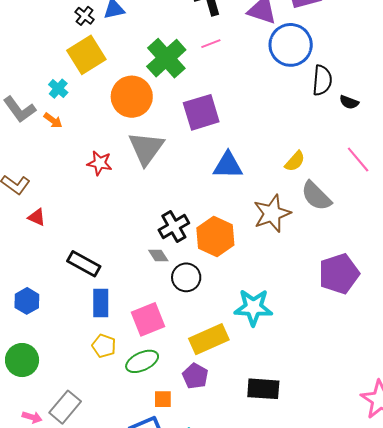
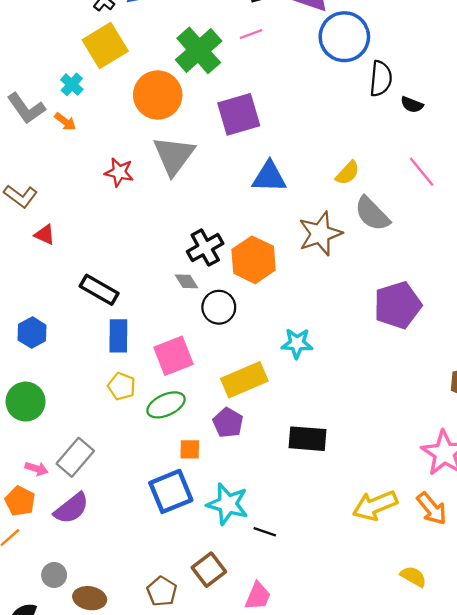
cyan star: (253, 307) -> (297, 343), size x0.7

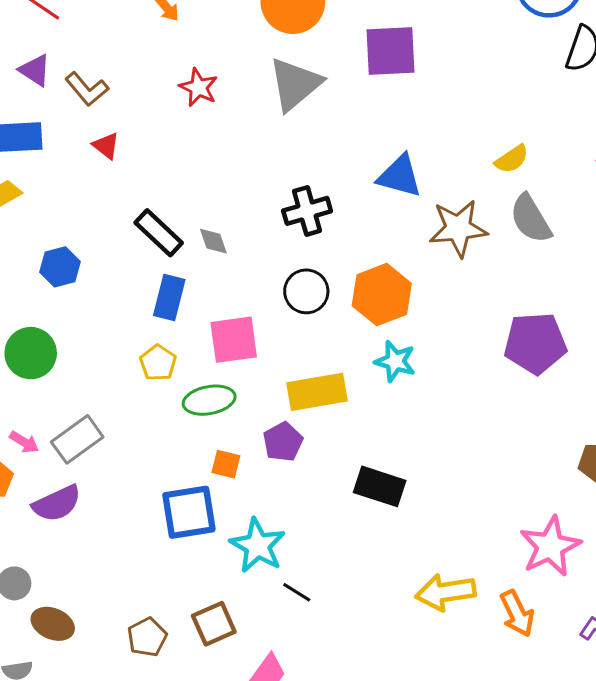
red star: (119, 172) -> (198, 87), moved
blue triangle: (269, 177) -> (400, 176), moved
orange hexagon: (254, 260) -> (382, 295), moved
gray diamond: (187, 281) -> (213, 241), moved

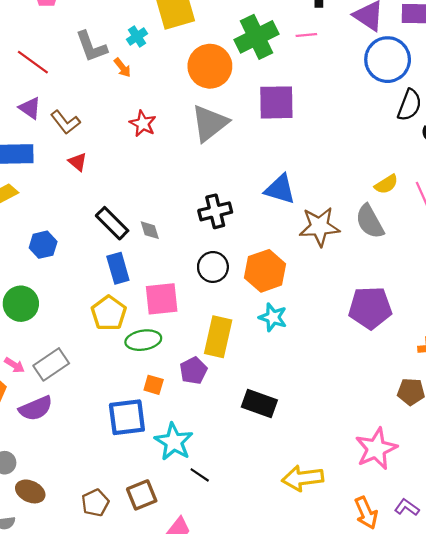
yellow semicircle: (512, 159) -> (386, 184), moved
blue rectangle: (169, 298) -> (118, 268), turned -32
yellow pentagon: (158, 363) -> (109, 313), size x1.4
yellow rectangle: (317, 392) -> (218, 337), turned -69
orange arrow: (517, 614) -> (366, 513), moved

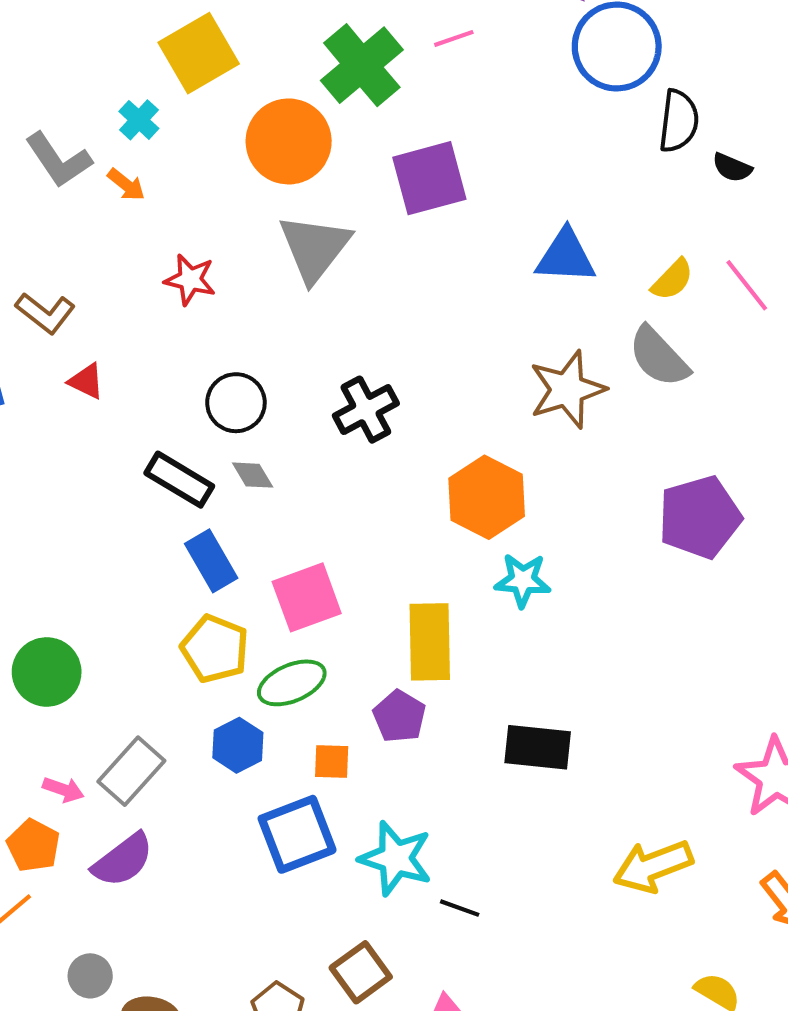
blue triangle: (280, 189) -> (566, 256), moved
blue hexagon: (43, 245) -> (238, 745), moved
black circle: (213, 267) -> (236, 403), moved

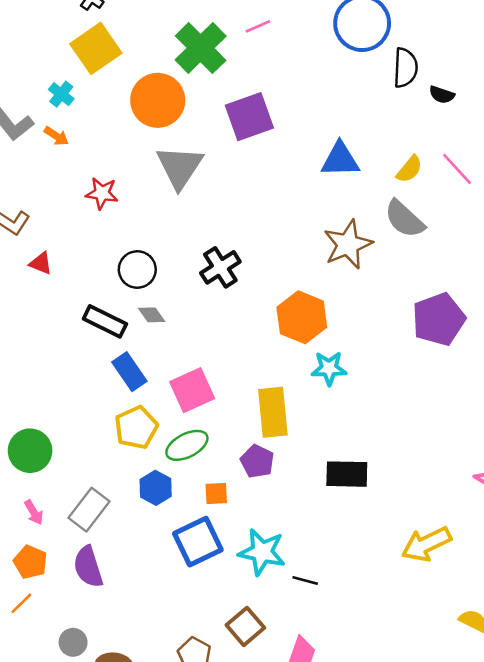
yellow pentagon: (215, 649) -> (136, 427), turned 30
pink arrow: (63, 790) -> (34, 512), moved, turned 45
purple semicircle: (123, 860) -> (88, 567), turned 114

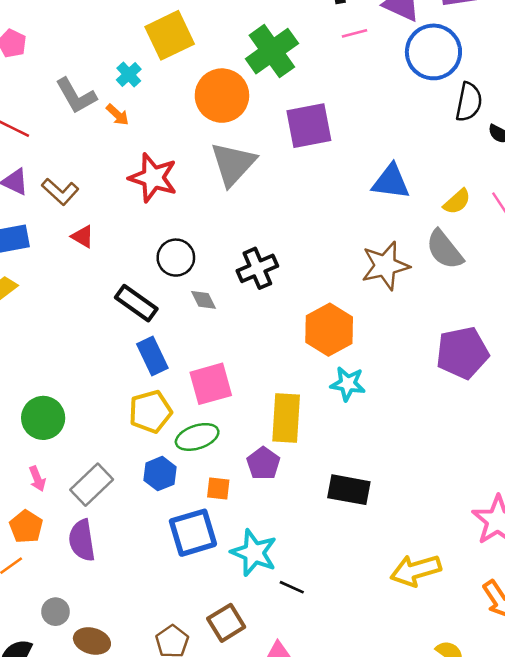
pink line: (258, 26) -> (354, 33), moved
red star: (102, 193) -> (153, 178), size x1.5
gray diamond: (152, 315) -> (203, 300), moved

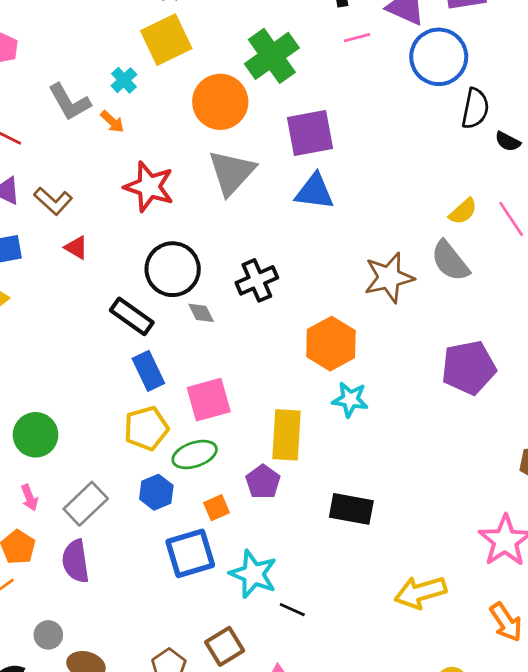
blue triangle: (391, 182) -> (315, 192), moved
black circle: (176, 258) -> (173, 269), size x1.4
orange square: (218, 488) -> (217, 508), turned -30

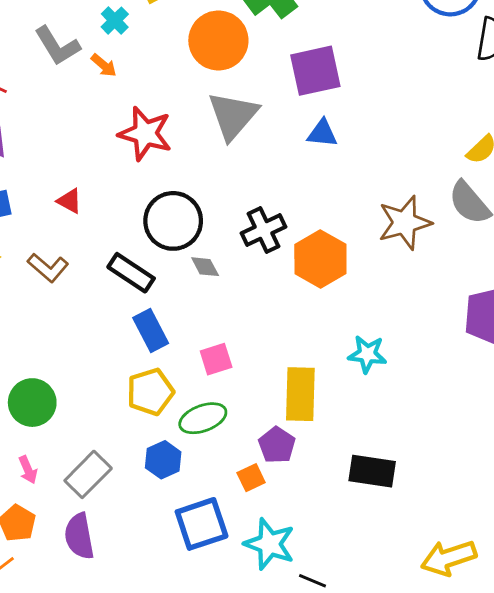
blue triangle: (315, 192) -> (322, 133), size x0.7
brown L-shape: (53, 201) -> (48, 268), moved
orange hexagon: (331, 344) -> (320, 259), moved
pink square: (209, 400) -> (216, 359), size x0.7
orange square: (217, 508) -> (251, 478), moved

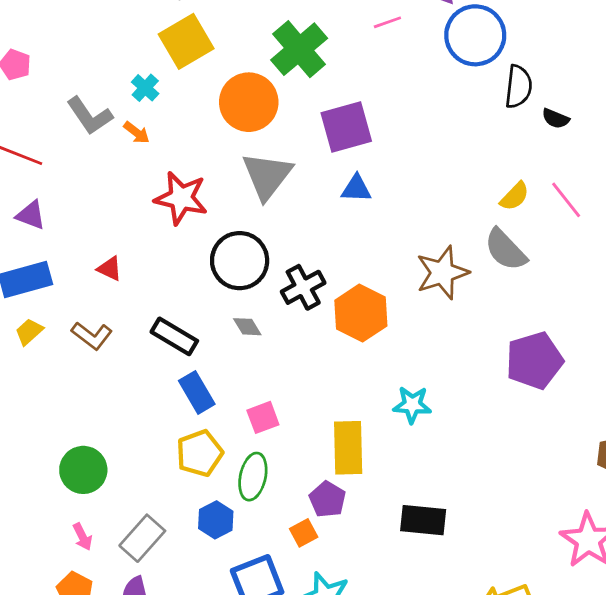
black circle: (173, 221) -> (240, 261), moved
green ellipse: (203, 418) -> (253, 477), turned -54

